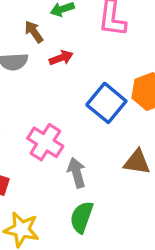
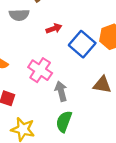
red arrow: (61, 58) -> (54, 29), moved

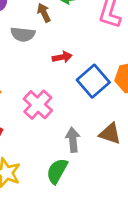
gray arrow: (61, 91) -> (73, 140), moved

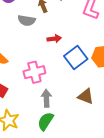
pink cross: (38, 105) -> (34, 72), turned 30
gray arrow: (73, 140) -> (46, 98), moved

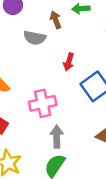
red arrow: (54, 39) -> (69, 62), turned 112

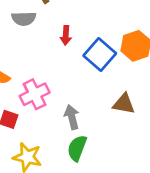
pink cross: (43, 103) -> (35, 94), moved

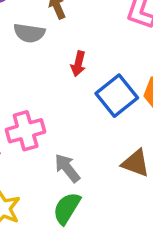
gray arrow: (72, 117) -> (67, 168), turned -35

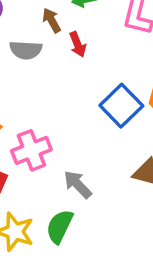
red arrow: (78, 64) -> (78, 44), moved, turned -30
green semicircle: (67, 208) -> (60, 226), moved

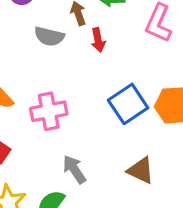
pink cross: (31, 150) -> (49, 111), moved

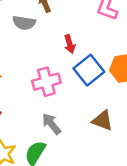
red arrow: (98, 40) -> (70, 44), moved
pink cross: (49, 111) -> (46, 82), moved

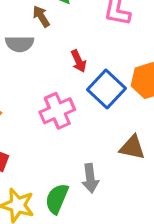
gray arrow: (51, 124) -> (90, 178), moved, turned -140

